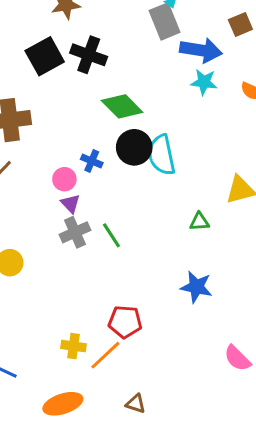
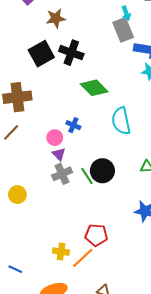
black circle: (134, 147) -> (102, 171), moved

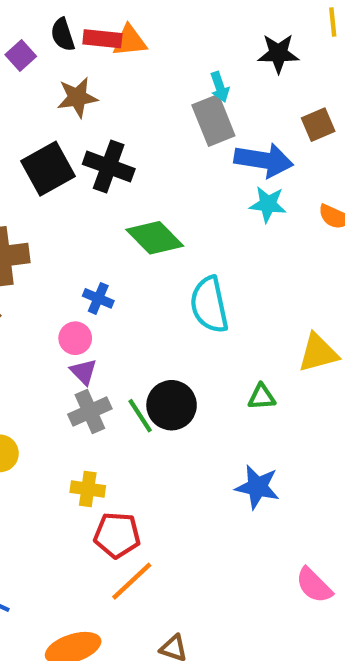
blue cross: (73, 125) -> (98, 298), moved
red pentagon: (96, 235) -> (117, 535), moved
yellow cross: (61, 252) -> (88, 489), moved

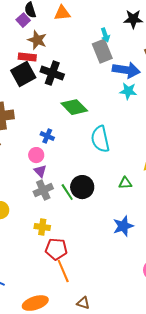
red rectangle: (102, 39) -> (27, 57), moved
purple square: (21, 56) -> (23, 20), moved
brown star: (77, 97) -> (37, 40), turned 30
blue star: (257, 487) -> (123, 226), turned -30
orange line: (132, 581) -> (63, 271), turned -70

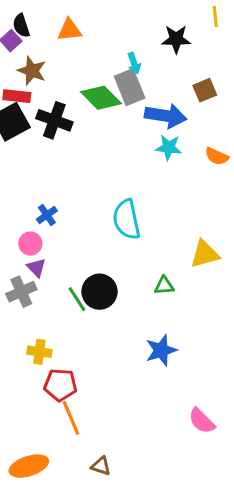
green diamond: (74, 107) -> (101, 98), moved
blue cross: (47, 136) -> (47, 215), turned 32
gray cross: (43, 190) -> (21, 292), moved

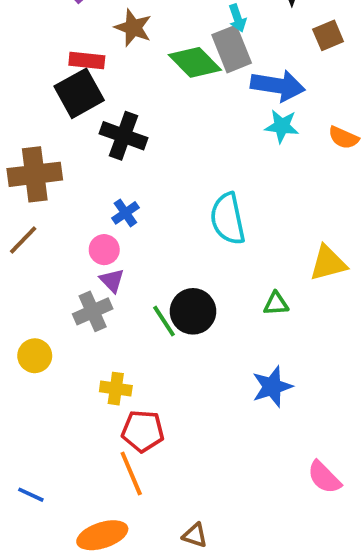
brown star: (32, 71) -> (133, 28), moved
brown square: (205, 90) -> (328, 35), moved
black cross: (54, 120) -> (124, 136), moved
orange line: (71, 418) -> (131, 473), moved

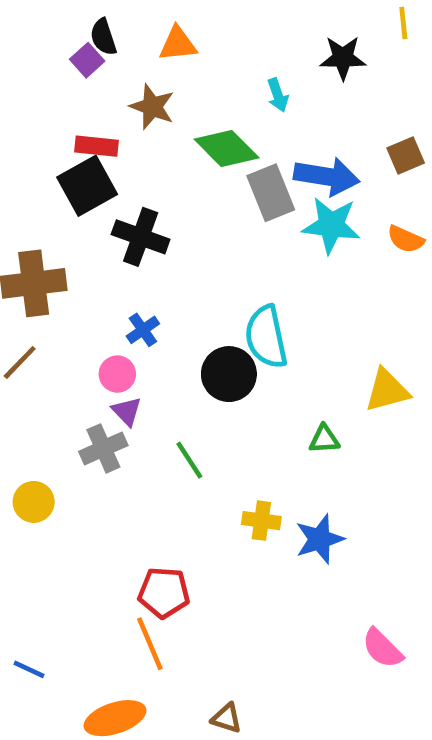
brown square: (328, 35) -> (406, 156), moved
gray rectangle: (232, 49) -> (271, 193), moved
cyan star: (282, 126) -> (331, 225), size x1.4
black circle: (193, 311) -> (229, 374), moved
yellow cross: (116, 389) -> (261, 521), moved

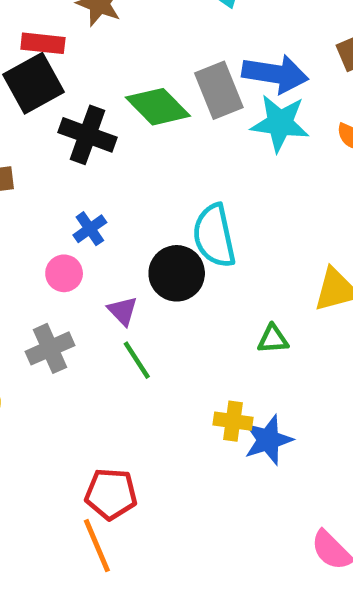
green diamond: (227, 149) -> (158, 107), moved
purple triangle: (127, 411) -> (123, 311), moved
yellow cross: (261, 521) -> (233, 421), moved

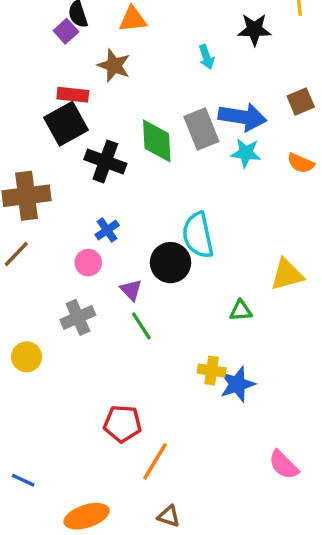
green diamond: (158, 107) -> (157, 141), turned 42
cyan star: (280, 123) -> (246, 153), size x0.7
orange line: (97, 546) -> (155, 461), moved, turned 54

